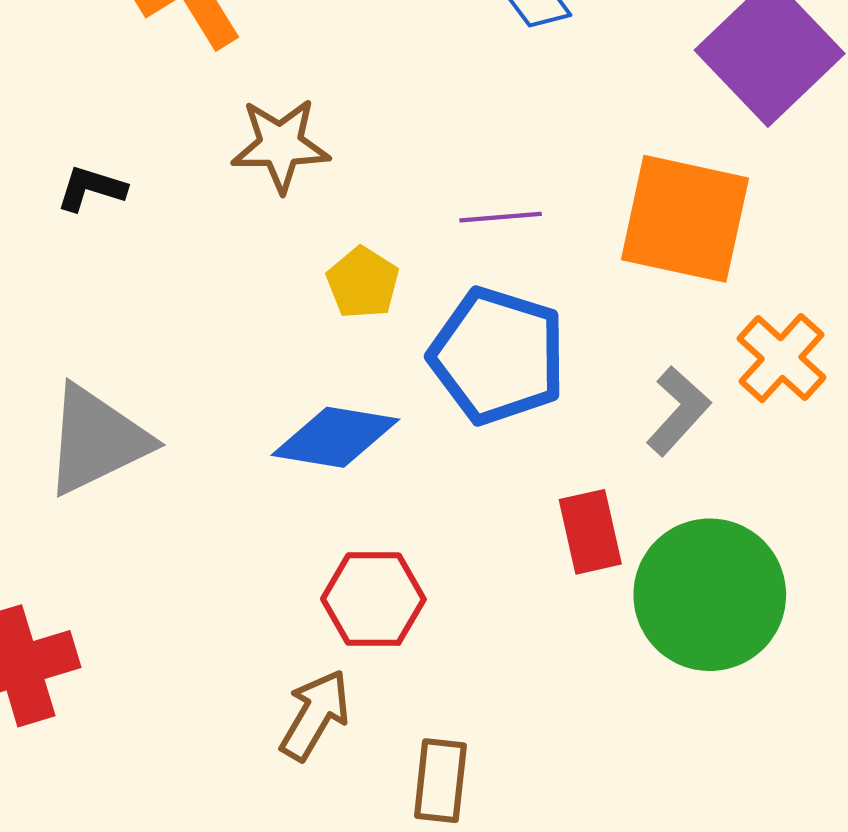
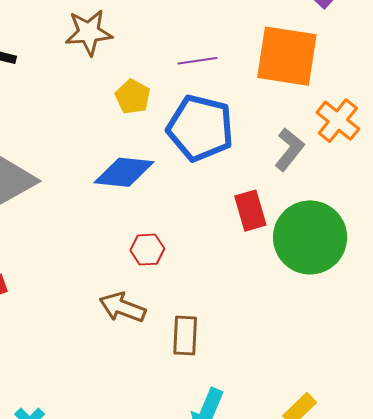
red hexagon: (373, 599) -> (147, 250), size x0.7
brown arrow: (315, 715) -> (122, 307), turned -96

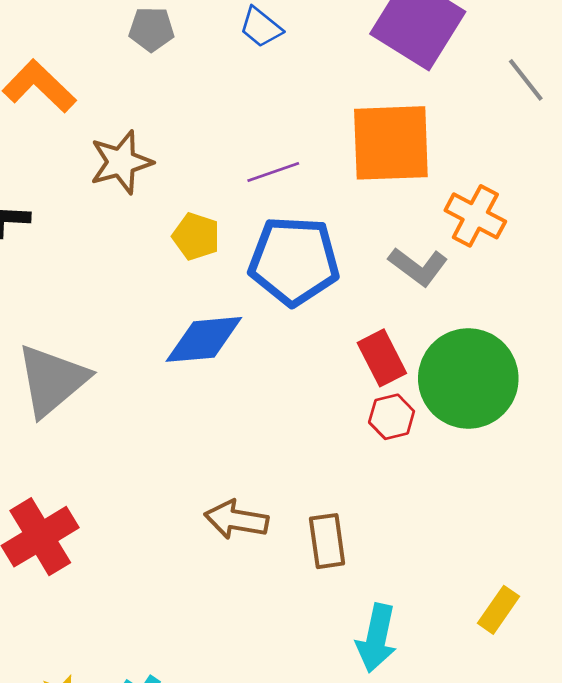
gray L-shape: (289, 149) -> (418, 266), turned 99
red hexagon: (147, 250) -> (392, 417), moved

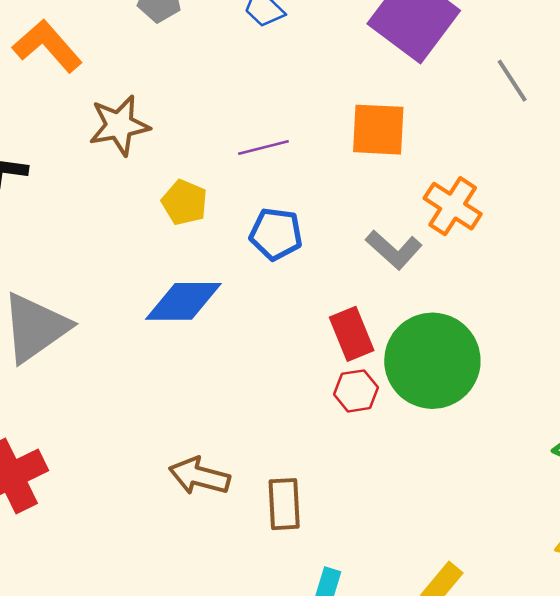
orange square: (391, 143) -> (378, 130), size x0.7
blue pentagon: (294, 261) -> (276, 234), size x0.6

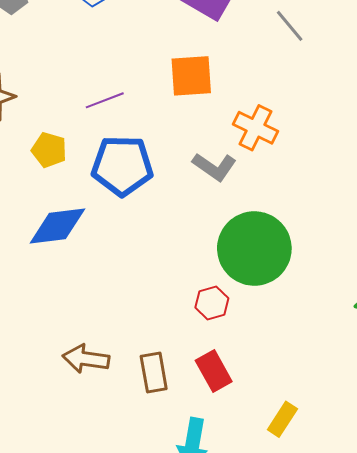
blue pentagon: (276, 234) -> (122, 166), size x1.5
red rectangle: (352, 334) -> (214, 371), moved
red hexagon: (356, 391) -> (212, 303), moved

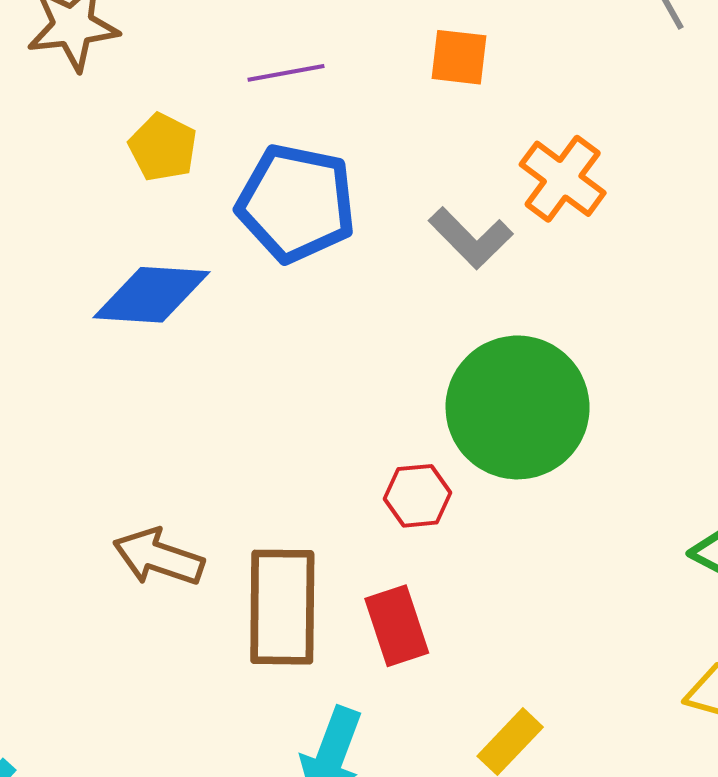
orange square: (191, 76) -> (459, 57), size x0.7
brown rectangle: (154, 372) -> (282, 607), size x1.5

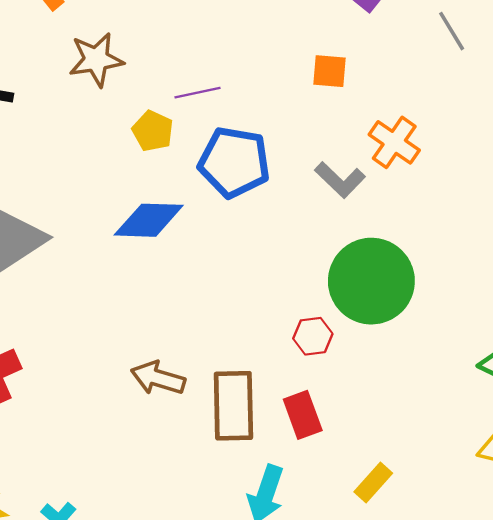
purple line: (286, 73) -> (198, 93), moved

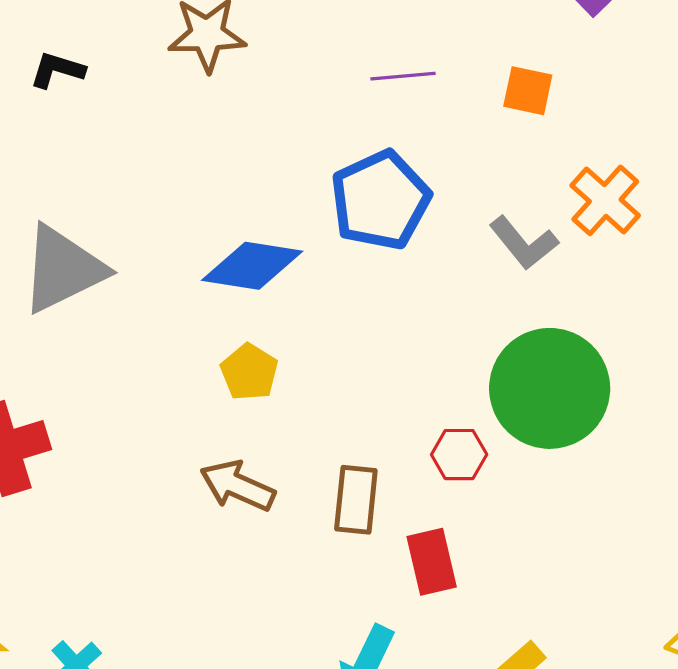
purple line: (198, 93) -> (403, 76), moved
yellow pentagon: (153, 131) -> (249, 372), moved
blue pentagon: (234, 162) -> (380, 200), turned 30
brown rectangle: (233, 406) -> (356, 500), moved, size x0.7

